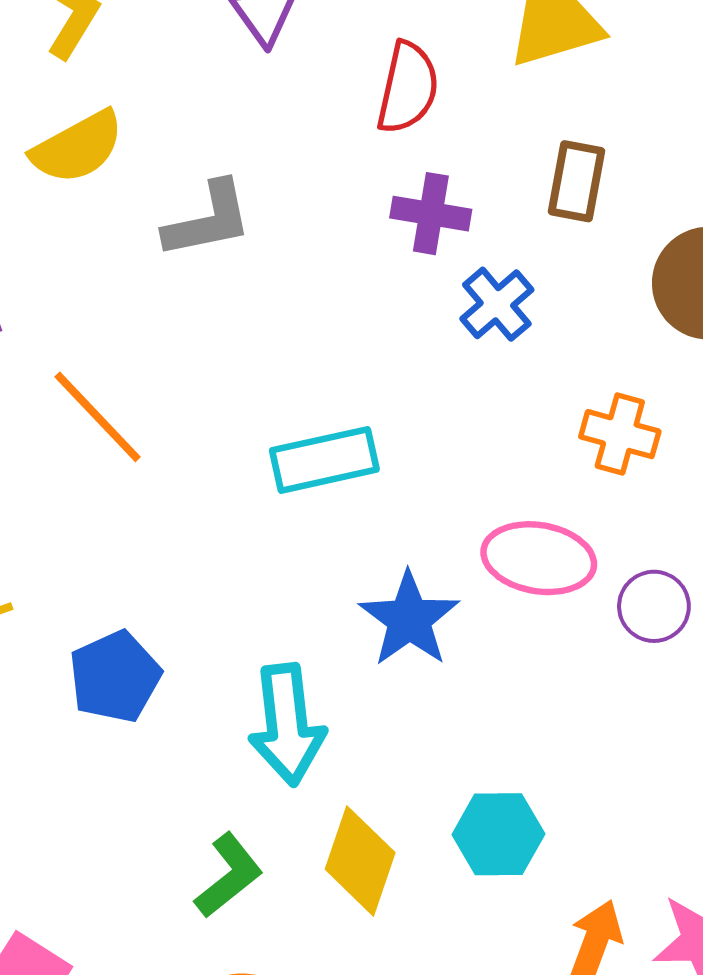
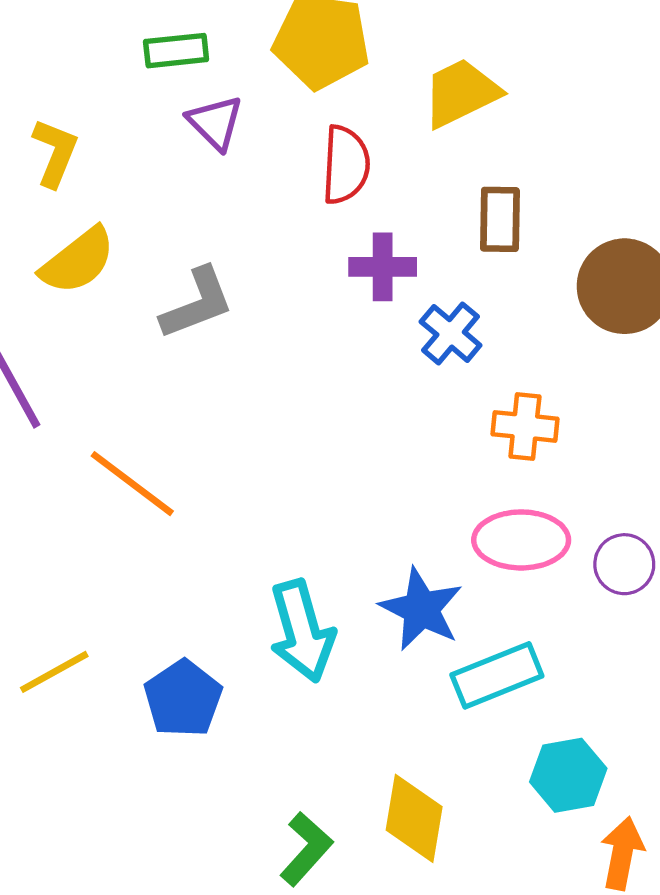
orange cross: (620, 434) -> (525, 426), moved
cyan rectangle: (324, 460) -> (497, 675), moved
cyan arrow: (287, 725) -> (302, 631), moved
cyan hexagon: (498, 834) -> (568, 775), moved

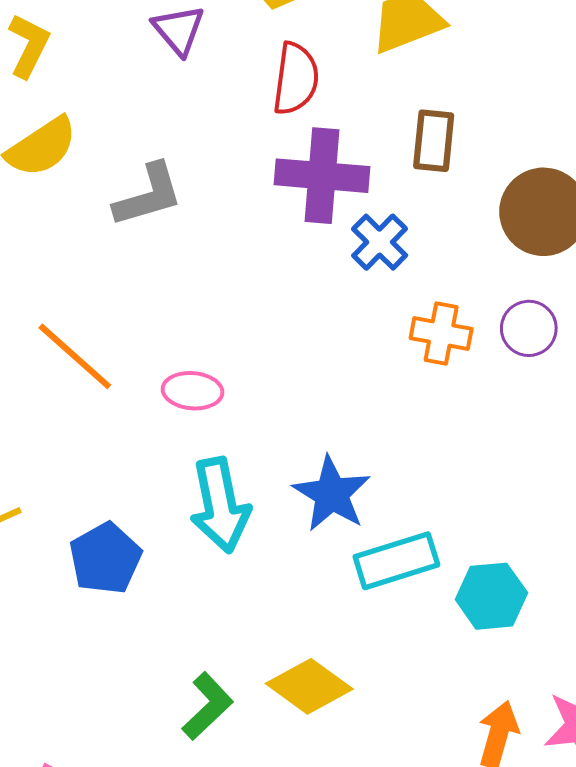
purple cross: (383, 267) -> (322, 176), size x1.5
pink ellipse: (521, 540) -> (193, 391), moved, size x0.7
purple circle: (624, 564) -> (529, 328), moved
cyan hexagon: (568, 775) -> (491, 596), moved
yellow diamond: (414, 818) -> (309, 686), turned -68

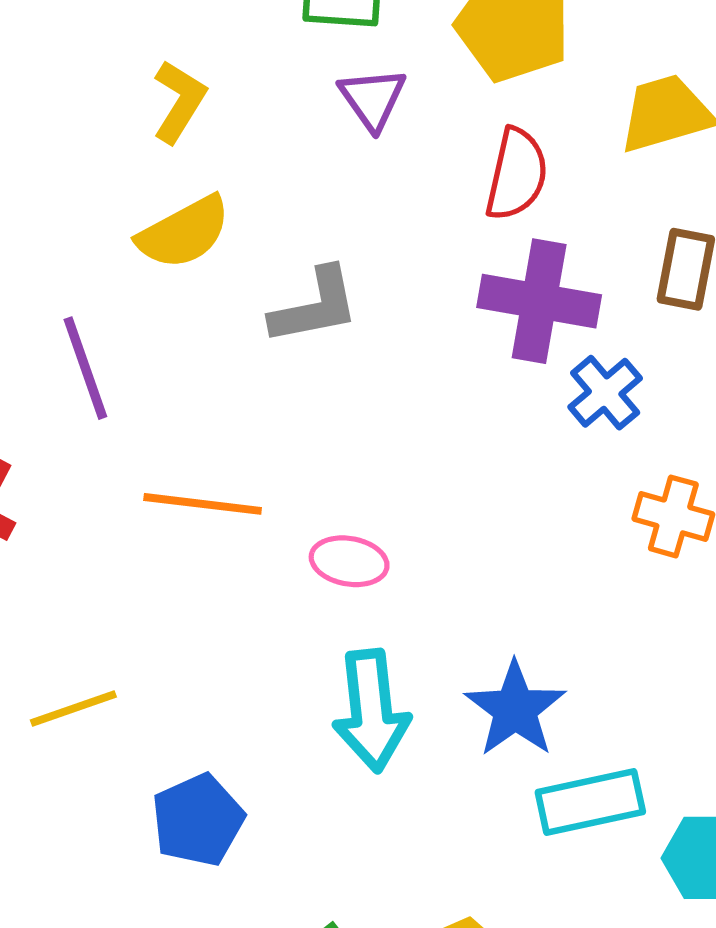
orange line: (75, 356) -> (203, 504), turned -40
blue pentagon: (105, 558) -> (198, 820), moved

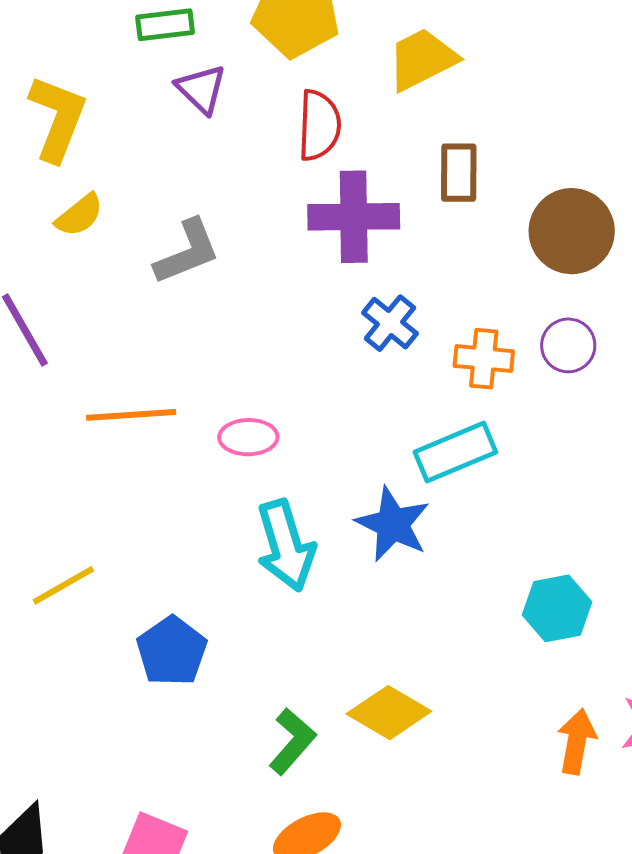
yellow L-shape: (179, 101) -> (58, 118), size x1.4
yellow semicircle: (184, 232) -> (79, 215), size x0.7
blue cross: (605, 393) -> (390, 323), moved
cyan rectangle: (590, 802) -> (455, 452), moved

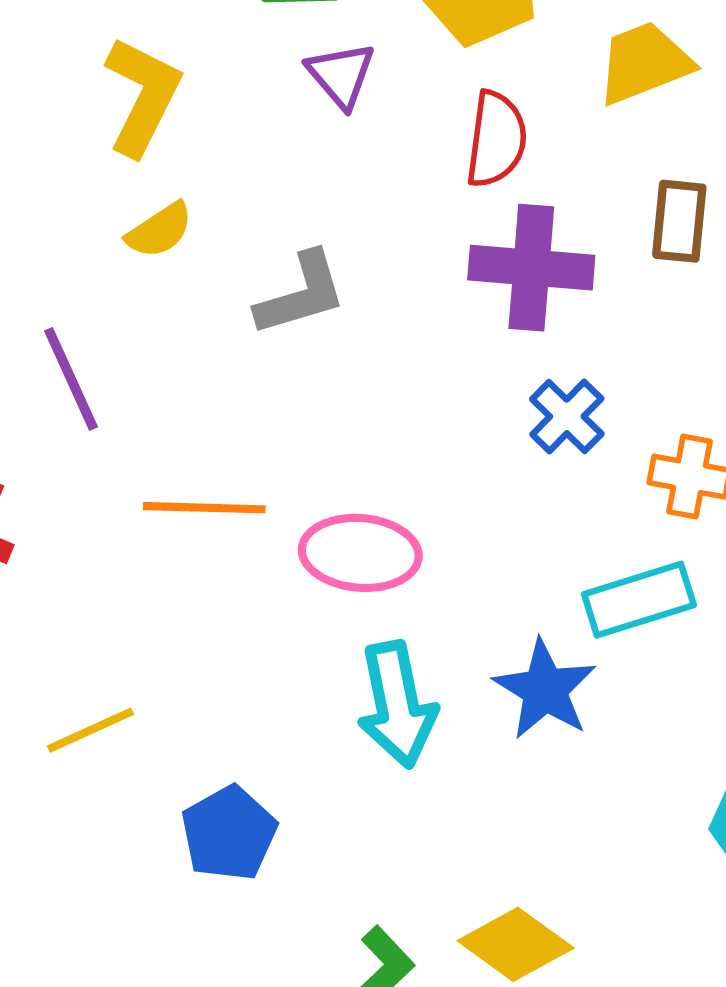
pink ellipse: (248, 437) -> (360, 553), size x1.5

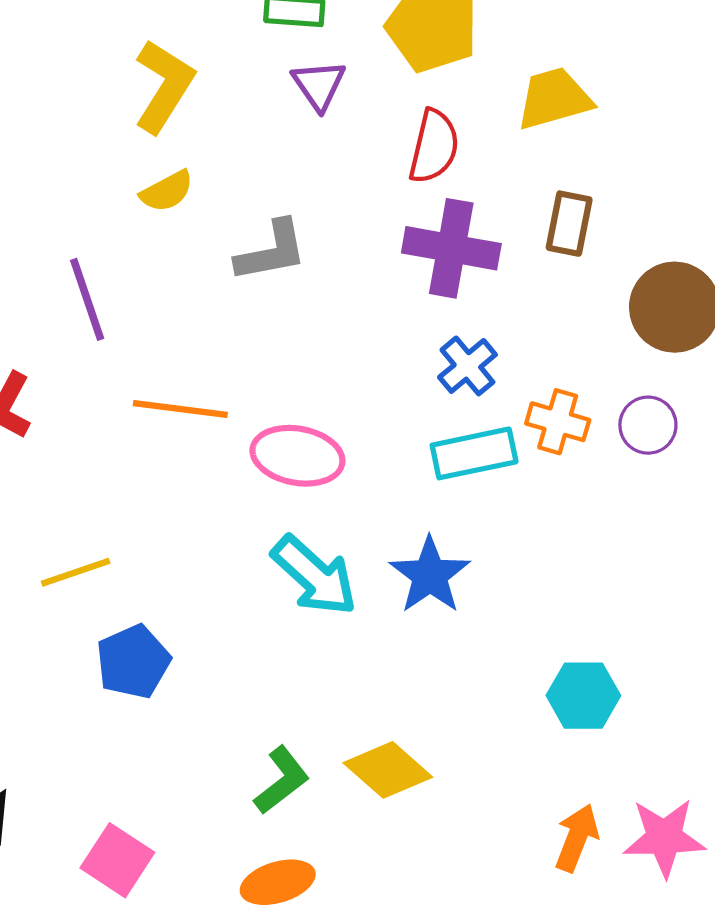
cyan rectangle: (639, 600) -> (474, 453), moved
cyan arrow: (397, 705) -> (314, 576), turned -42
blue pentagon: (229, 833) -> (133, 662), moved

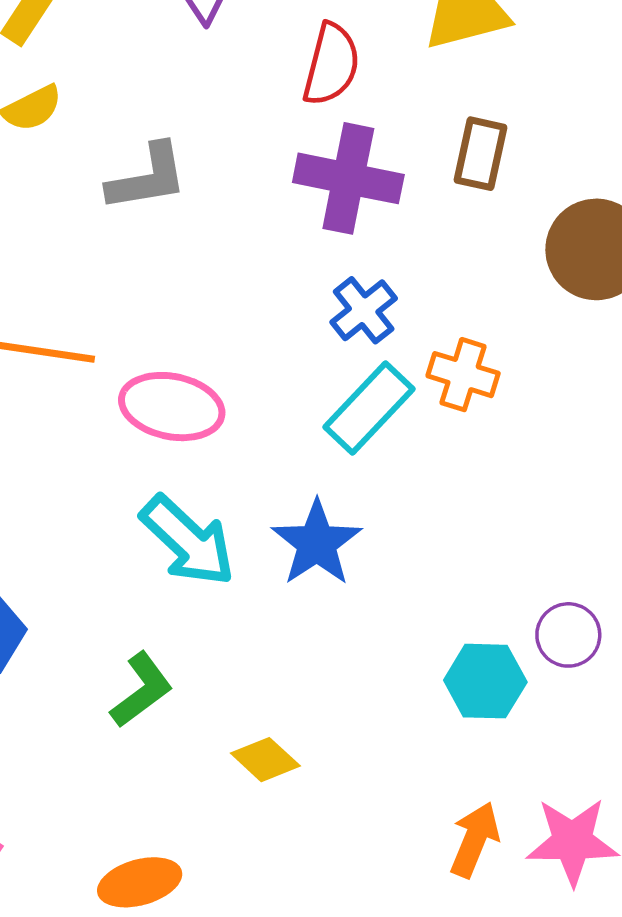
purple circle: (648, 425) -> (568, 635), moved
cyan rectangle: (474, 453) -> (369, 408), turned -36
yellow diamond: (388, 770) -> (265, 760), size x0.7
green L-shape: (282, 780) -> (142, 690), moved

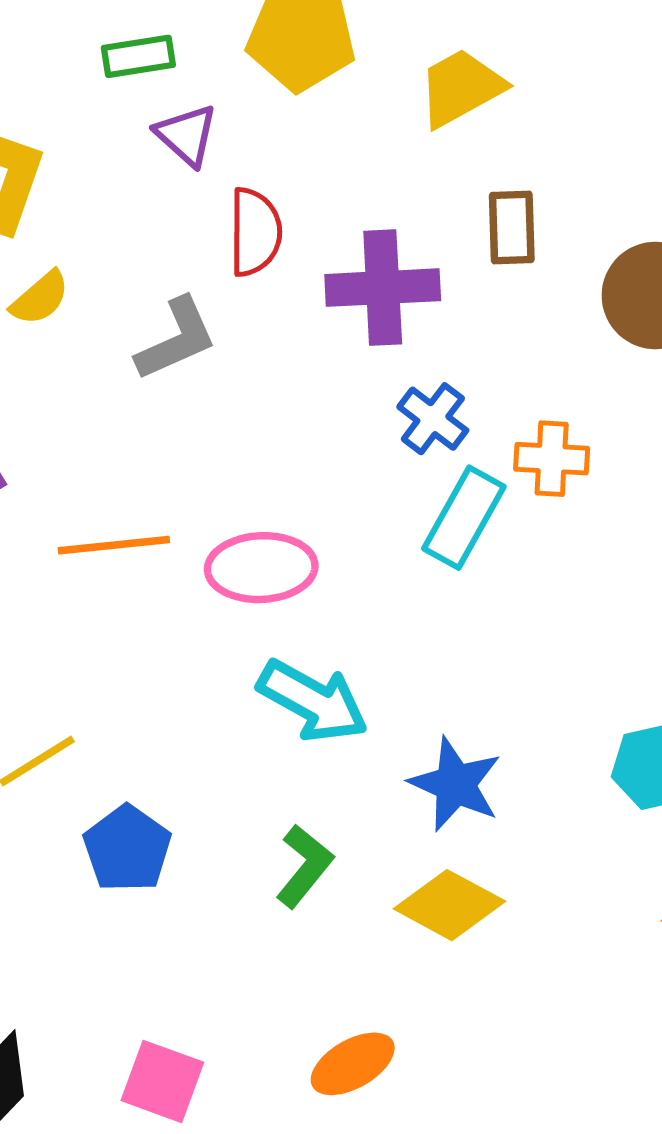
red semicircle: (331, 64) -> (255, 232), moved
blue star: (317, 543) -> (455, 784), moved
yellow diamond: (265, 760) -> (449, 905), size x1.5

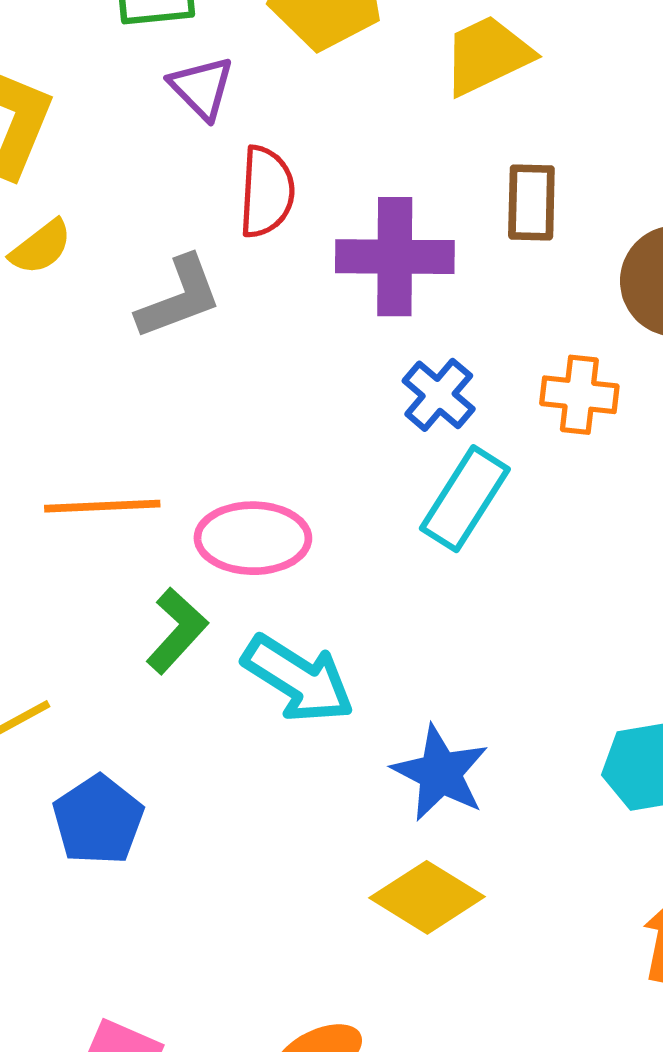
orange cross: (552, 459) -> (579, 395), moved
green L-shape: (304, 866) -> (177, 631), moved

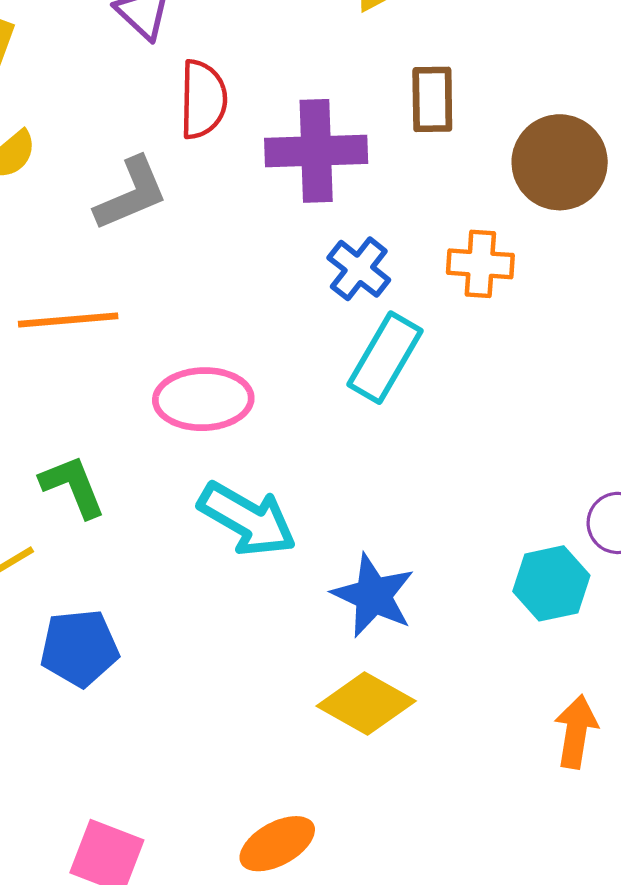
orange line: (102, 506) -> (68, 320), moved
green L-shape: (177, 631) -> (73, 486), moved, turned -62
blue pentagon: (98, 820) -> (79, 648), turned 30

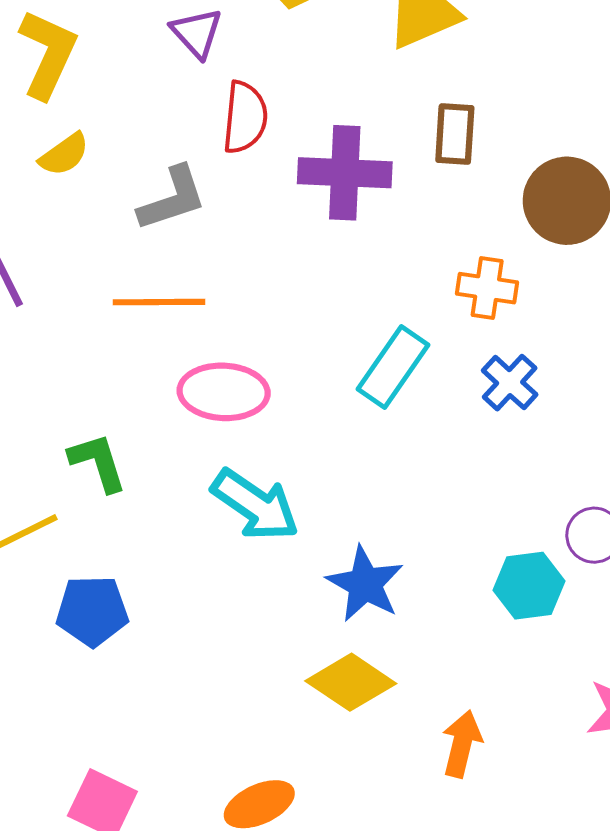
blue cross: (359, 269) -> (510, 383), moved
orange line: (68, 320) -> (159, 302), moved
orange arrow: (576, 732) -> (462, 744), moved

